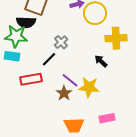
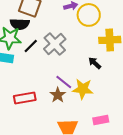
gray cross: (61, 42) -> (55, 44), size x1.6
black line: (49, 59) -> (31, 46), moved
red rectangle: (31, 79) -> (25, 98), moved

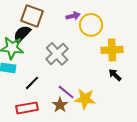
black semicircle: (20, 24) -> (22, 34), turned 132
black line: (31, 46) -> (32, 83), moved
black arrow: (95, 63) -> (115, 75), moved

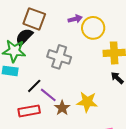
gray cross: (57, 54) -> (59, 57), turned -30
purple line: (66, 92) -> (48, 95), moved

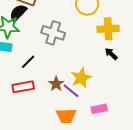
purple line: (48, 95) -> (71, 91), moved
yellow star: (87, 102) -> (81, 78), turned -30

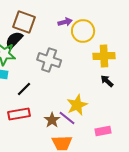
brown star: (56, 84) -> (52, 120), moved
pink rectangle: (99, 109) -> (103, 131), moved

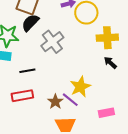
black semicircle: (14, 40) -> (30, 23), moved
gray cross: (49, 60) -> (52, 42), turned 35
black line: (24, 89) -> (27, 71), turned 35

